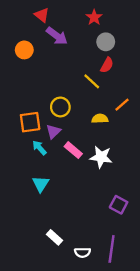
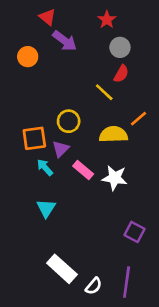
yellow semicircle: (100, 119) -> (113, 134), size x1.5
white rectangle: (55, 237) -> (62, 269), size x1.6
white semicircle: (82, 252) -> (94, 286), turned -49

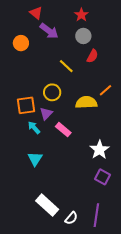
gray circle: (120, 47) -> (83, 36), moved
yellow line: (104, 92) -> (66, 66), moved
white star: (115, 178) -> (99, 150), moved, turned 30

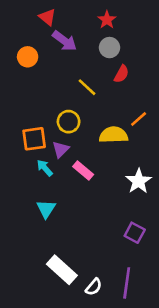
white star: (99, 150) -> (139, 181), moved

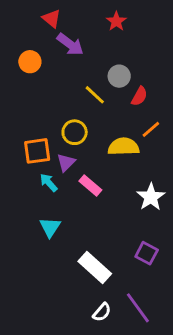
gray circle: (110, 48) -> (119, 76), moved
red semicircle: (121, 74) -> (139, 96), moved
white rectangle: (62, 270) -> (95, 268), moved
purple line: (127, 283) -> (138, 308), turned -44

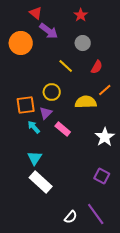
orange circle: (30, 62) -> (21, 43), size x1.5
gray circle: (119, 76) -> (83, 43), moved
white rectangle: (95, 268) -> (41, 182), moved

